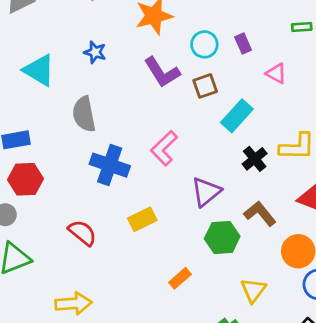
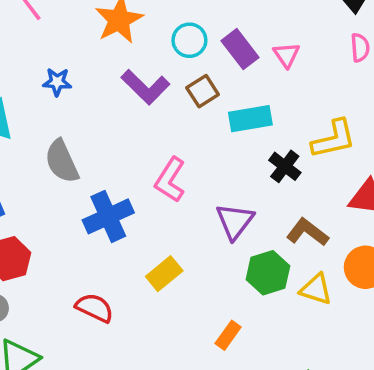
purple rectangle: (243, 43) -> (240, 49), moved, size x1.5
pink triangle: (276, 73) -> (286, 55), turned 40
cyan rectangle: (237, 116) -> (250, 119), turned 52
blue cross: (110, 165) -> (108, 216), turned -30
yellow triangle: (253, 290) -> (316, 289), moved, turned -36

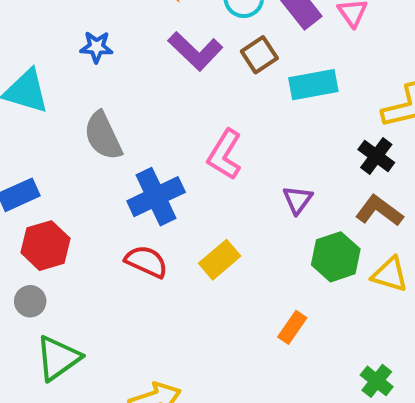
black cross: (285, 166) -> (376, 156), moved
purple triangle: (235, 221) -> (298, 200), size x0.7
red semicircle: (95, 308) -> (146, 262), moved

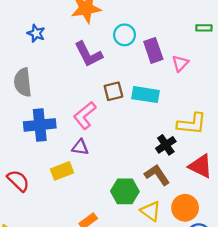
brown square: (259, 55) -> (113, 91), moved
purple triangle: (298, 200) -> (80, 147), moved, turned 42
red semicircle: (146, 262) -> (18, 181), moved

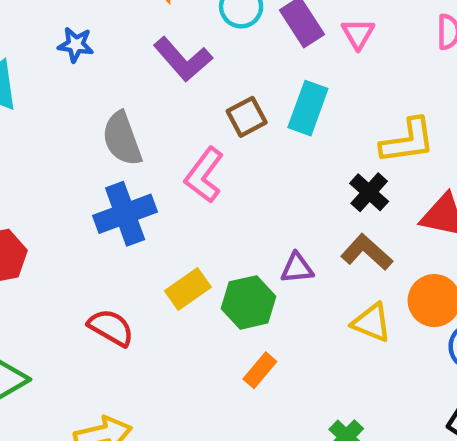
gray semicircle: (23, 82) -> (122, 139), moved
cyan rectangle: (145, 95) -> (308, 108), turned -65
purple triangle: (80, 147) -> (297, 268), moved
green hexagon: (125, 191) -> (249, 302), moved

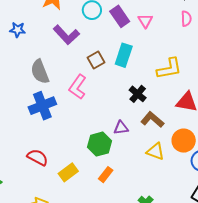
black cross: (369, 192) -> (138, 94), moved
yellow rectangle: (188, 289) -> (68, 172), moved

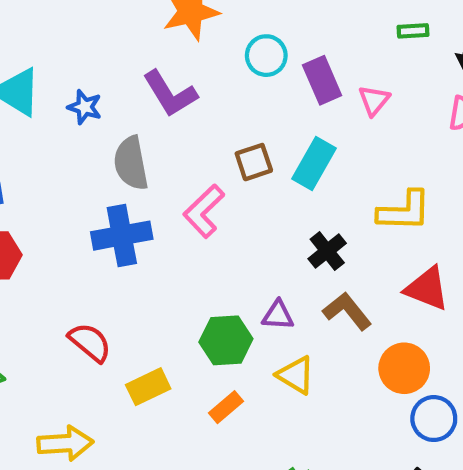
blue star: (18, 30) -> (85, 107), moved
purple L-shape: (66, 35) -> (170, 94), moved
yellow triangle: (156, 151) -> (296, 375), moved

